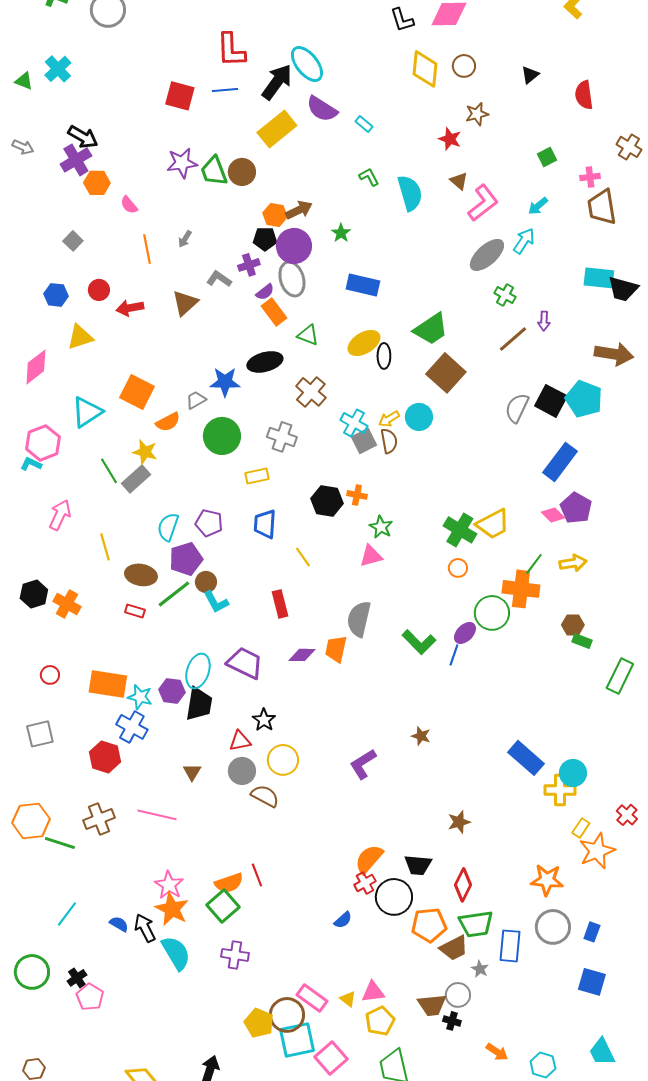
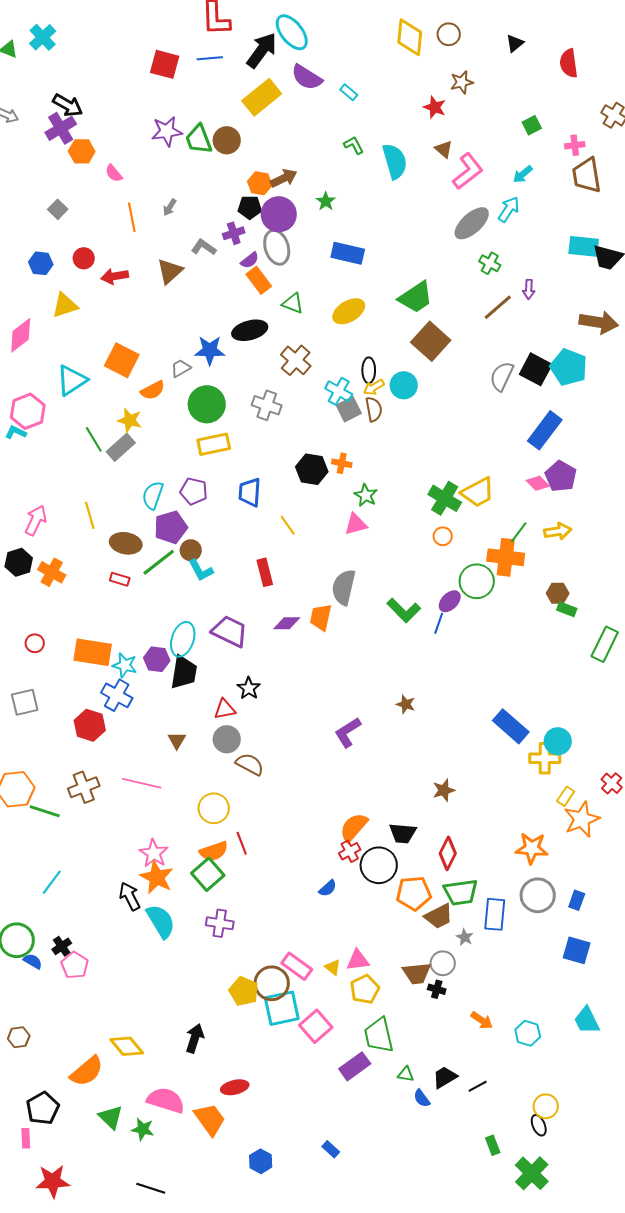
black ellipse: (384, 356) -> (369, 370), moved
yellow rectangle: (257, 476) -> (214, 444), moved, size x1.4
pink arrow: (60, 515) -> (36, 520), moved
yellow circle: (283, 760) -> (214, 808), moved
blue semicircle: (119, 924) -> (33, 961), moved

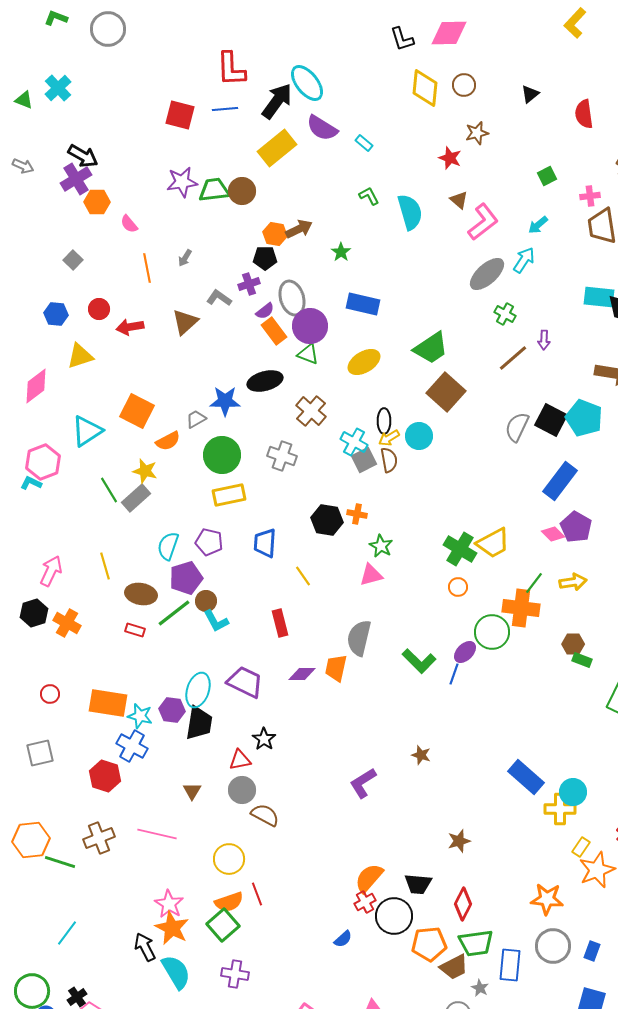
green trapezoid: (199, 139) -> (214, 190), turned 104
purple circle: (279, 214) -> (310, 326), moved

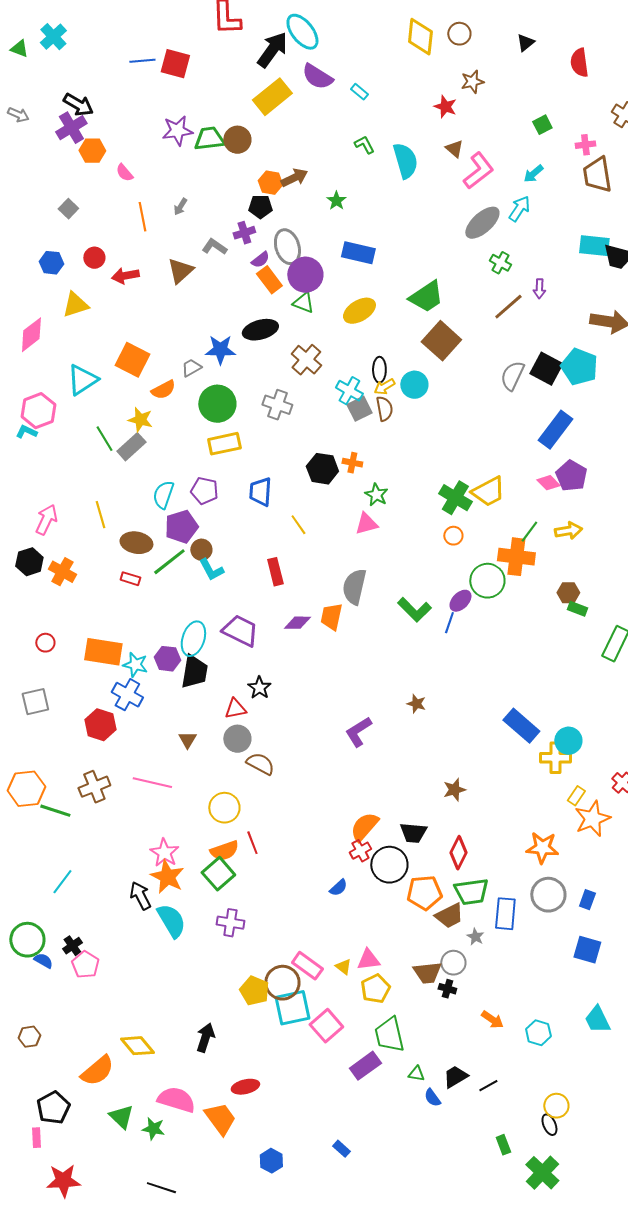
blue line: (225, 109) -> (142, 61), moved

